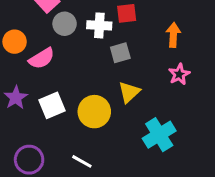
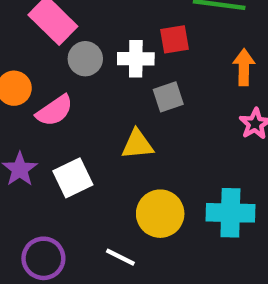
yellow triangle: (129, 92) -> (137, 144), moved, turned 40
yellow circle: (94, 112) -> (160, 214), moved
cyan cross: (159, 135) -> (230, 213), turned 36

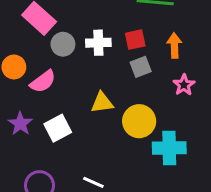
red square: (175, 39) -> (135, 40), moved
gray square: (168, 97) -> (141, 67), moved
yellow circle: (160, 214) -> (139, 121), moved

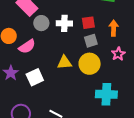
yellow circle: (139, 121) -> (90, 64), moved

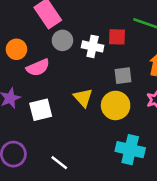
red square: (88, 23) -> (117, 37), moved
yellow triangle: (64, 62) -> (83, 98), turned 42

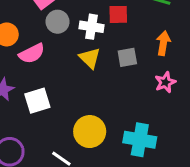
yellow triangle: (83, 98) -> (90, 58), moved
yellow circle: (116, 105) -> (90, 132), moved

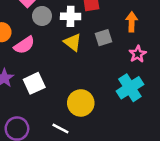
cyan cross: (140, 140) -> (130, 88), moved, turned -35

